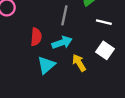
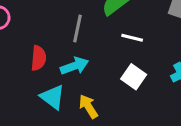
yellow arrow: (79, 63) -> (88, 106), moved
cyan triangle: (46, 65) -> (53, 97), turned -42

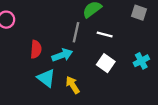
gray line: (78, 28) -> (76, 32), moved

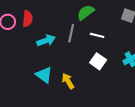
red semicircle: (36, 49) -> (27, 19), moved
cyan arrow: (62, 55) -> (46, 41), moved

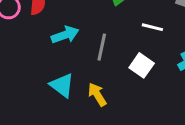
gray line: (71, 33) -> (102, 47), moved
white line: (97, 35) -> (152, 27), moved

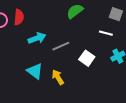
white line: (152, 27) -> (106, 33), moved
gray line: (102, 47) -> (61, 46), turned 54

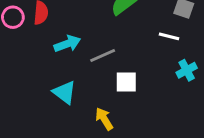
white square: (87, 58) -> (126, 82), moved, turned -35
yellow arrow: (58, 77) -> (104, 119), moved

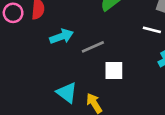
cyan triangle: (64, 92) -> (67, 93), moved

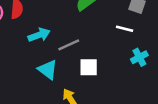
cyan triangle: (67, 93) -> (48, 70), moved

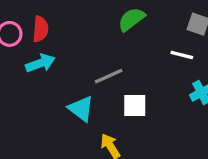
cyan arrow: (39, 35) -> (40, 63), moved

